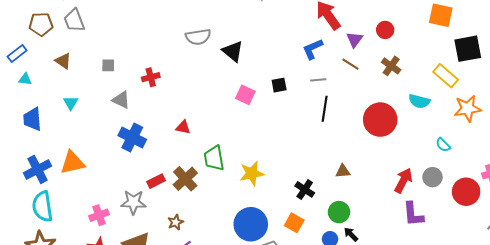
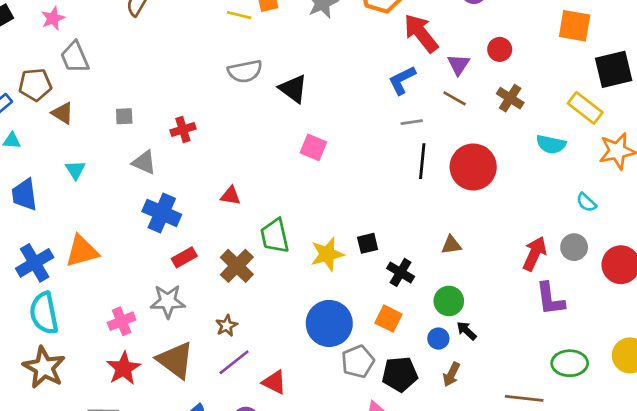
brown pentagon: (41, 24) -> (35, 85), moved
black square: (279, 85) -> (368, 243), moved
red circle: (380, 120) -> (473, 167), moved
red rectangle: (156, 181) -> (184, 257), moved

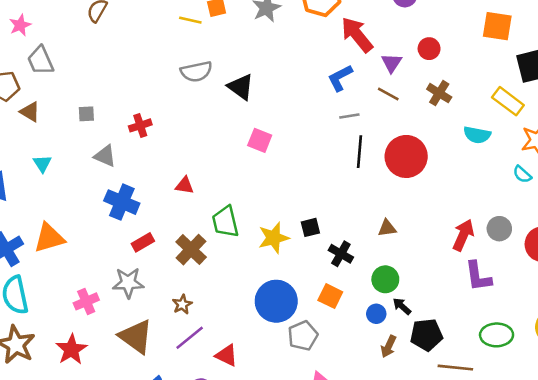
cyan semicircle: (586, 202) -> (522, 174), moved
red star: (124, 368) -> (71, 350), moved
black pentagon: (400, 374) -> (426, 335), moved

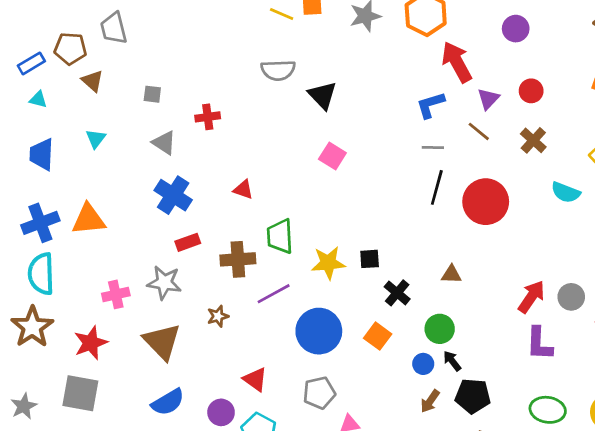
brown cross: (191, 250) -> (238, 259), turned 32
gray pentagon: (303, 336) -> (319, 393), moved
purple line: (190, 338) -> (274, 294), moved

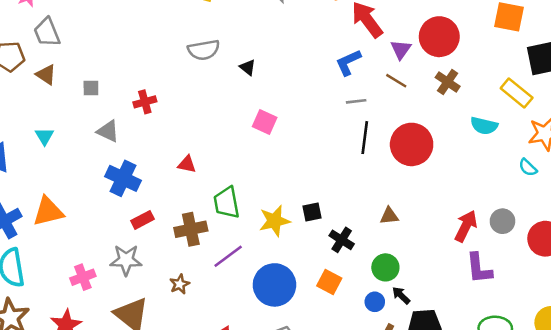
brown triangle: (92, 81) -> (46, 75), moved
red circle: (531, 91) -> (439, 37), size x1.8
black triangle: (322, 95) -> (248, 67), size x0.6

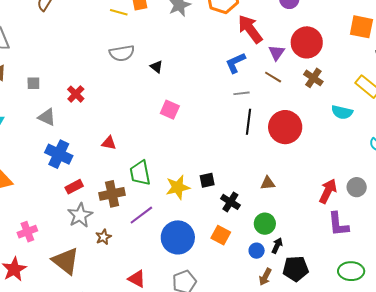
red cross: (145, 102) -> (76, 94), turned -30
gray star: (126, 260) -> (80, 215), moved, turned -30
black arrow: (401, 295) -> (277, 245), turned 70

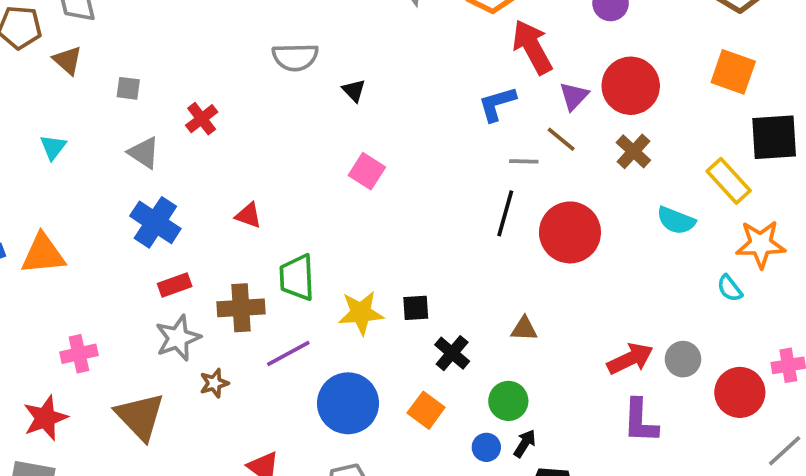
gray line: (242, 93) -> (524, 161), moved
red arrow: (328, 191) -> (630, 359), turned 30

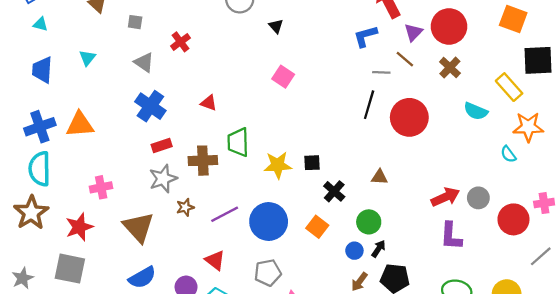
purple line: (288, 353) -> (225, 214), moved

